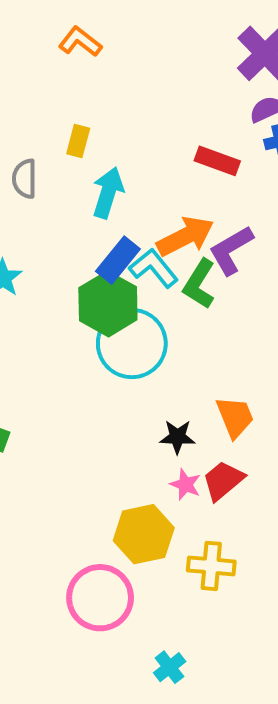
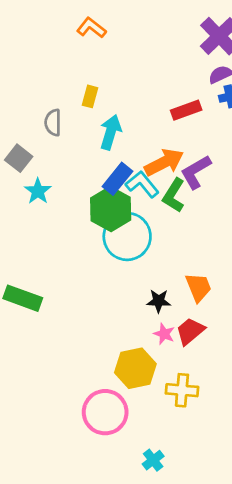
red rectangle: (217, 161) -> (186, 110), turned -40

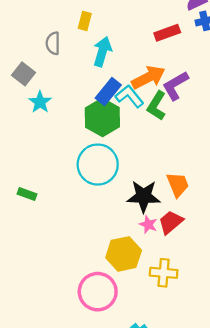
cyan circle: (127, 236) -> (98, 165), moved
green rectangle: (23, 298) -> (27, 194), size x0.6
black star: (159, 301) -> (144, 196), size x1.6

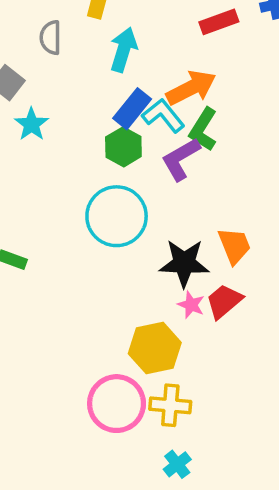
purple L-shape: (175, 86) -> (181, 159), moved
green hexagon: (102, 117) -> (123, 147), size x0.7
yellow cross: (164, 273) -> (170, 405), moved

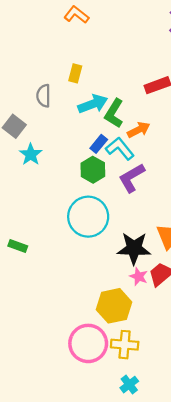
cyan arrow: (123, 50) -> (93, 104), turned 52
orange arrow: (191, 88) -> (139, 130), size x0.7
blue rectangle: (132, 109) -> (99, 144), size x0.7
green L-shape: (203, 129) -> (114, 113), moved

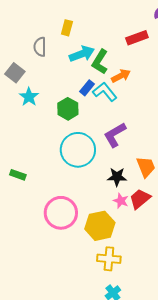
green hexagon: (93, 170) -> (68, 109), moved
purple L-shape: (132, 178) -> (115, 135), moved
black star: (134, 248) -> (117, 177), size x0.7
pink circle: (88, 343) -> (61, 213), moved

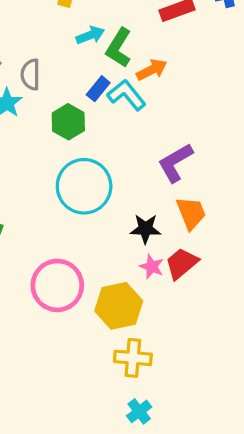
gray semicircle: (40, 47) -> (31, 75), moved
cyan arrow: (82, 54) -> (90, 35), size x0.7
purple L-shape: (115, 135) -> (175, 163), moved

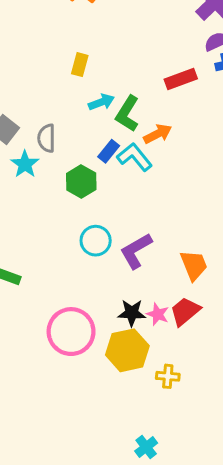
purple L-shape: (175, 163) -> (136, 251), moved
cyan circle: (84, 186) -> (96, 241), size x0.6
black star: (145, 229) -> (132, 313), moved
yellow cross: (133, 358) -> (168, 376), moved, size x0.7

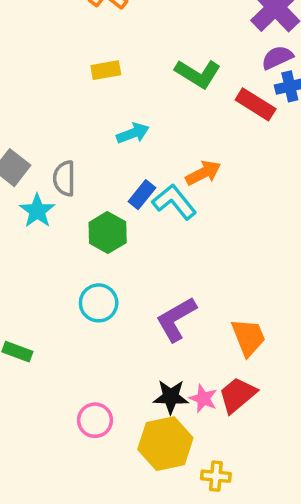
yellow rectangle: (80, 65) -> (106, 70), moved, turned 65
red rectangle: (181, 79) -> (256, 104), moved, turned 52
green L-shape: (127, 114) -> (198, 74), moved, turned -90
cyan circle: (96, 241) -> (99, 303), moved
pink circle: (71, 332) -> (95, 420), size x0.6

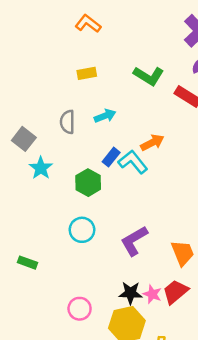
gray semicircle: (64, 178) -> (67, 122), moved

